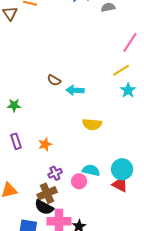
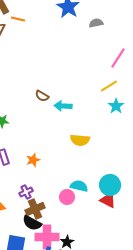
purple cross: (55, 173) -> (26, 192), moved

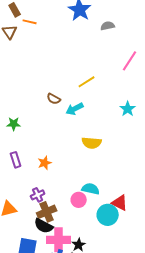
yellow line: (109, 86) -> (87, 82), moved
cyan arrow: (63, 106) -> (75, 109), turned -30
cyan circle: (110, 185) -> (108, 215), moved

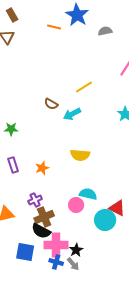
orange line: (30, 22) -> (54, 27), moved
yellow semicircle: (92, 143) -> (80, 155), moved

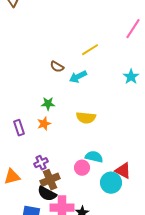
green star: (11, 129) -> (48, 104), moved
orange star: (42, 168) -> (44, 124), moved

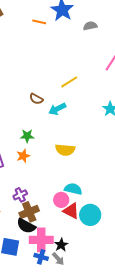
red triangle: (123, 171) -> (71, 211), moved

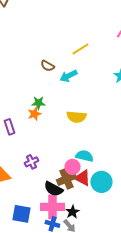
orange star: (23, 156) -> (34, 114), moved
brown cross: (29, 212) -> (66, 179), moved
black semicircle: (26, 226) -> (53, 189), moved

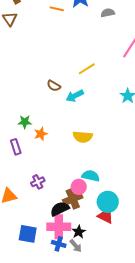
green star: (38, 103) -> (25, 122), moved
red triangle: (82, 178) -> (106, 216), moved
black semicircle: (53, 189) -> (60, 209), turned 126

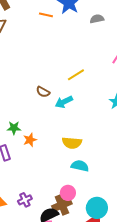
cyan semicircle: (91, 176) -> (80, 166), moved
purple cross: (38, 182) -> (25, 200), moved

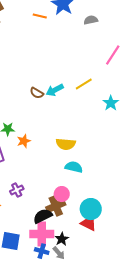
yellow line: (76, 75) -> (84, 84), moved
cyan arrow: (64, 102) -> (55, 90), moved
purple cross: (25, 200) -> (17, 190), moved

